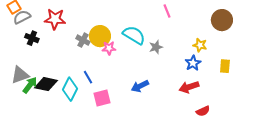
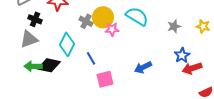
gray star: (156, 47) -> (174, 26), moved
blue star: (193, 63) -> (182, 55), moved
gray triangle: (20, 75) -> (29, 39), moved
green arrow: (30, 85) -> (33, 66), turned -126
cyan diamond: (70, 89) -> (67, 44), moved

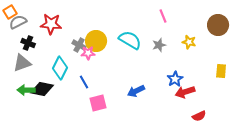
gray star: (174, 26) -> (159, 45), moved
yellow star: (203, 26) -> (189, 42), moved
pink star: (112, 29) -> (88, 53), moved

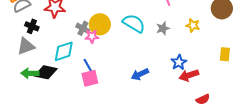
cyan diamond: (60, 68) -> (64, 51), turned 45
pink square: (98, 103) -> (90, 78), moved

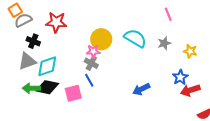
yellow star: (193, 25) -> (190, 51), moved
gray cross: (83, 28) -> (91, 63), moved
cyan diamond: (64, 51) -> (47, 66), moved
pink square: (90, 78) -> (73, 93), moved

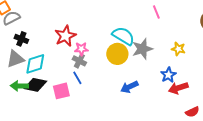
red star: (56, 22) -> (65, 36), moved, turned -30
yellow circle: (101, 39) -> (117, 54), moved
gray star: (164, 43) -> (142, 49), moved, size x1.5

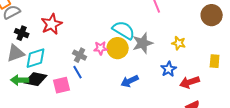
red star: (65, 36) -> (52, 24), moved
pink star: (81, 49) -> (101, 48), moved
red arrow: (178, 88) -> (190, 82), moved

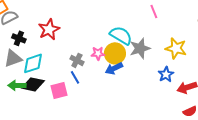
yellow star: (179, 43) -> (176, 48), size x1.5
blue arrow: (130, 81) -> (114, 68), moved

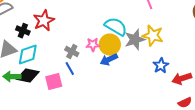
black cross: (19, 38) -> (23, 31), moved
yellow star: (176, 48) -> (153, 36), moved

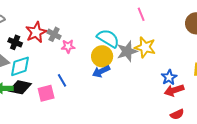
pink star: (93, 45) -> (68, 46), moved
gray cross: (72, 52) -> (54, 34), moved
blue star: (161, 66) -> (169, 77), moved

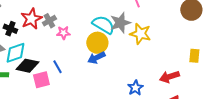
gray cross: (54, 34) -> (49, 21), turned 32
gray star: (127, 51) -> (120, 23), moved
blue star: (169, 77) -> (135, 88), moved
black diamond: (20, 87) -> (27, 66), moved

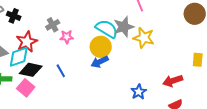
red star: (31, 19) -> (27, 42), moved
black cross: (10, 29) -> (14, 16), moved
pink square: (41, 80) -> (26, 88), moved, turned -36

